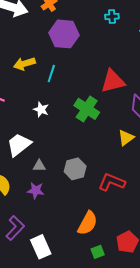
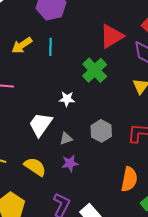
white star: (41, 109) -> (67, 99), moved
green cross: (87, 109) -> (95, 70), turned 30

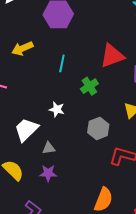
cyan line: (51, 47) -> (62, 63), moved
green cross: (95, 70) -> (89, 86), size x0.7
gray hexagon: (101, 131) -> (98, 128), moved

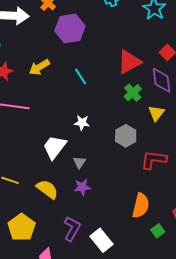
cyan line: (62, 63) -> (81, 77), turned -36
green cross: (89, 86) -> (133, 93), moved
gray triangle: (49, 148) -> (79, 162), turned -40

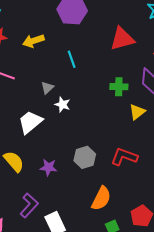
red triangle: (129, 62) -> (122, 39), moved
green cross: (133, 93) -> (119, 87), turned 30
gray hexagon: (126, 136) -> (85, 157), moved
gray triangle: (79, 162) -> (47, 88), moved

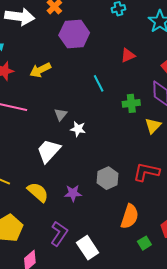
red triangle: (122, 39) -> (128, 55), size x0.6
cyan line: (72, 59) -> (99, 83), moved

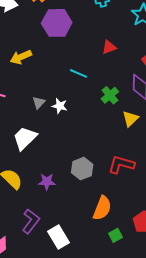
cyan line: (99, 83) -> (78, 73), turned -42
green cross: (131, 103) -> (110, 95), turned -36
white star: (78, 129) -> (60, 106), moved

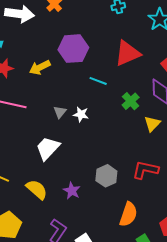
purple hexagon: (57, 23) -> (73, 49), moved
red triangle: (109, 47) -> (127, 53), size x1.8
purple star: (47, 182) -> (72, 191), turned 30

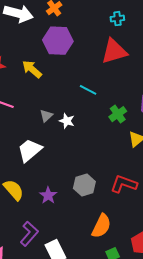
purple hexagon: (73, 49) -> (58, 41), moved
red triangle: (127, 53) -> (114, 51), moved
yellow arrow: (40, 67) -> (32, 69), turned 60

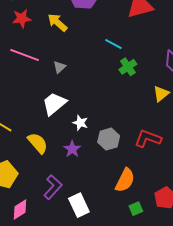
green cross: (118, 114) -> (128, 67), moved
gray triangle: (46, 116) -> (59, 67), moved
white star: (67, 121) -> (80, 123), moved

